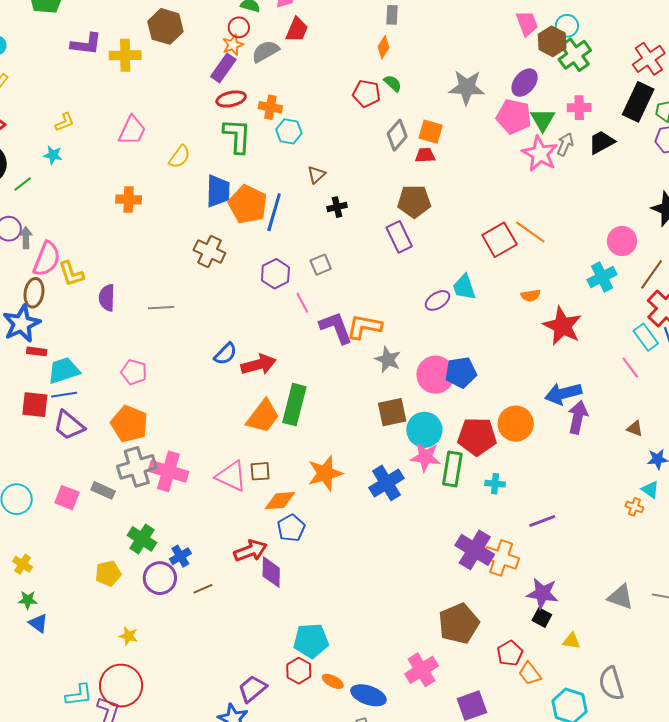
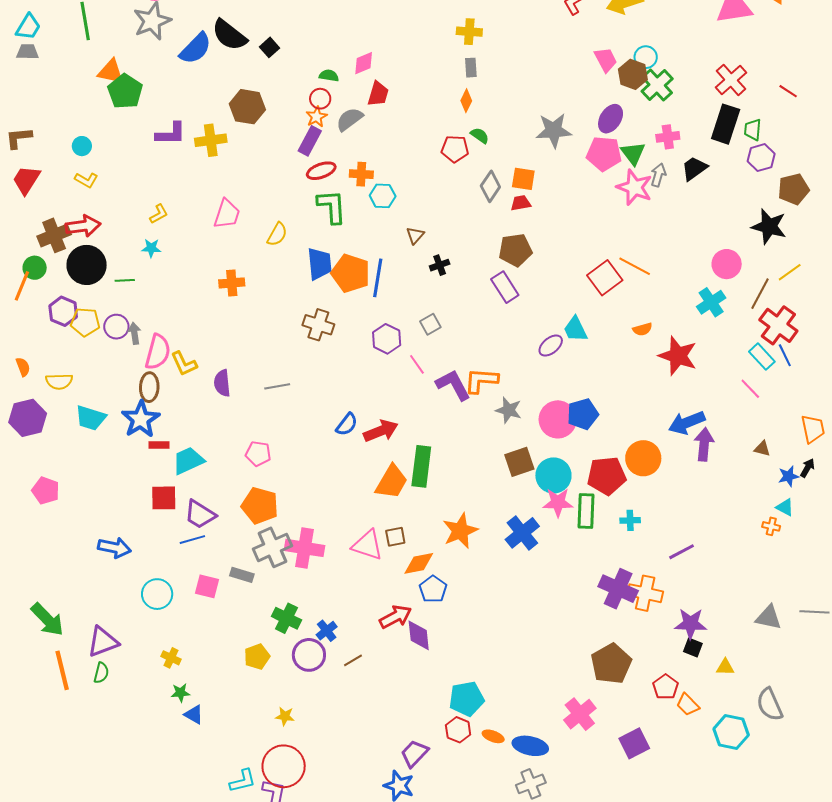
green line: (23, 184) -> (125, 280), turned 42
blue line: (64, 395) -> (192, 540), moved

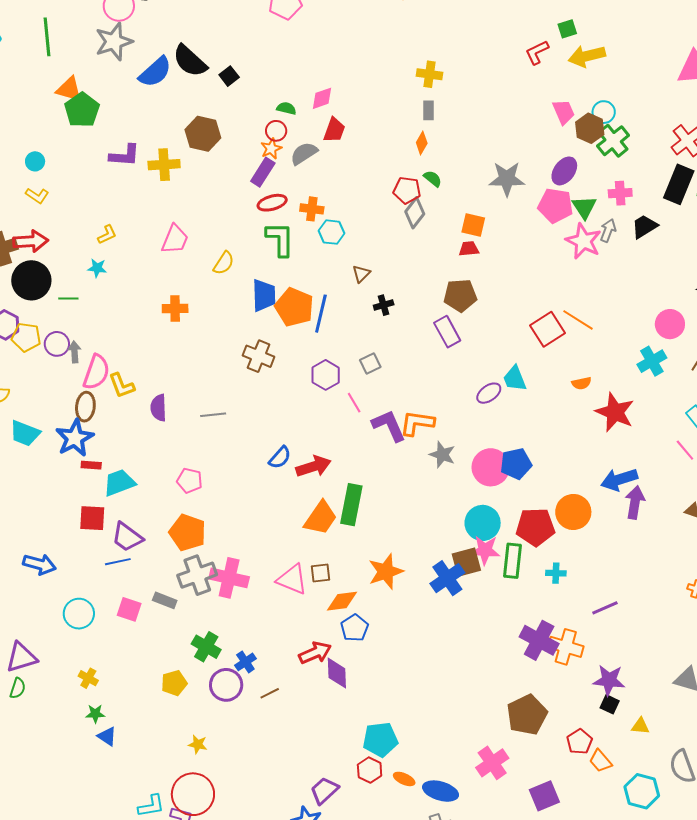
gray diamond: (490, 186) -> (415, 213), moved
brown square: (519, 462) -> (466, 562), moved

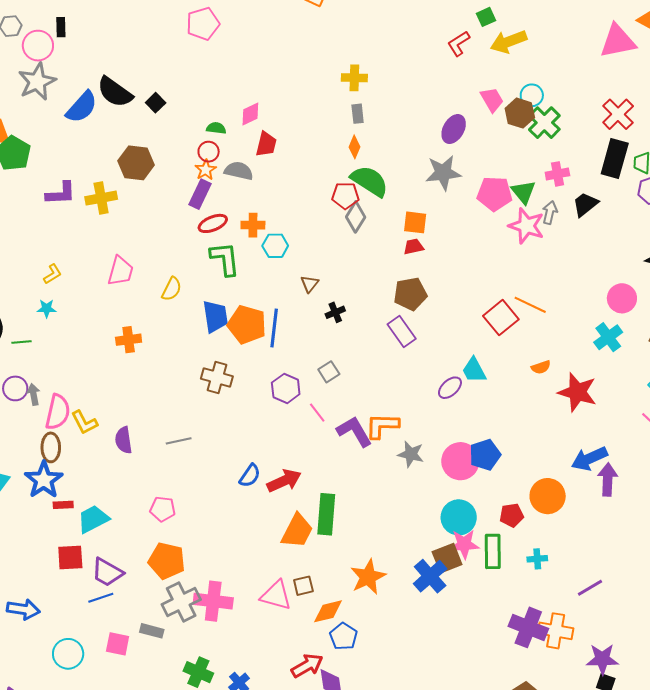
gray semicircle: (304, 153) -> (239, 171), turned 52
purple ellipse: (564, 171) -> (454, 129), moved
green semicircle: (433, 179) -> (370, 181), size x2.0
red pentagon: (535, 527) -> (512, 515), size x0.6

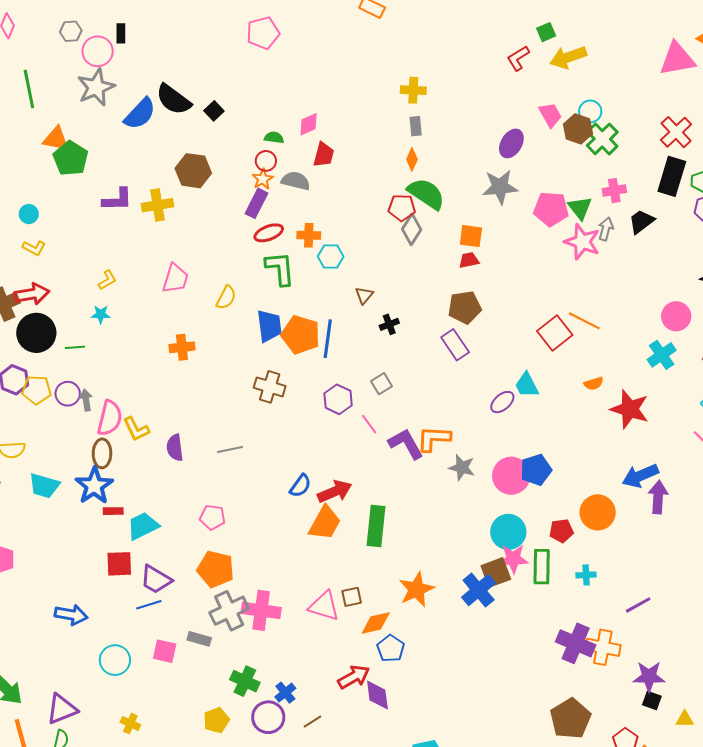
orange trapezoid: (297, 531) -> (325, 523), moved

